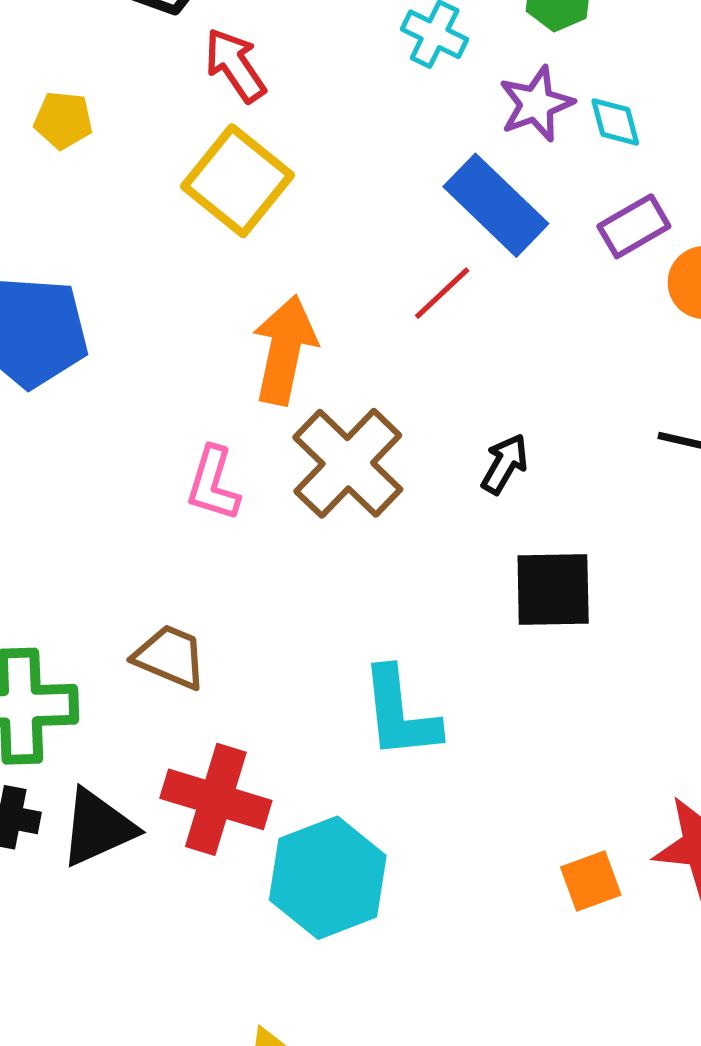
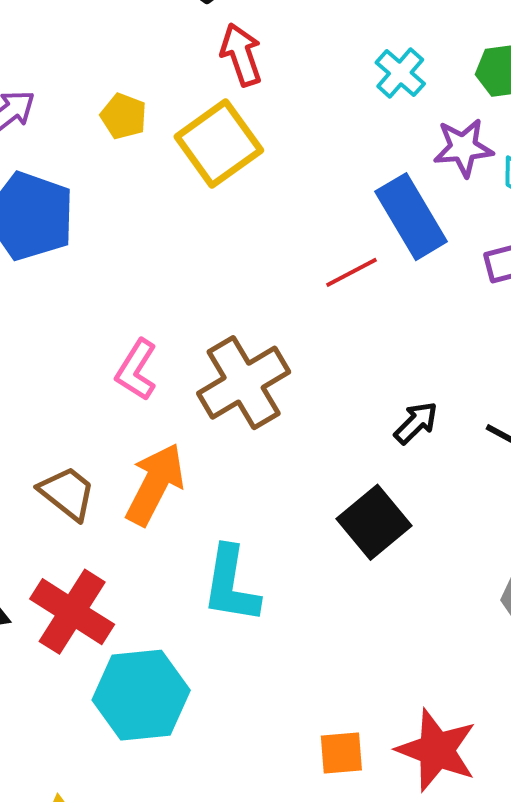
yellow pentagon: (63, 120) -> (124, 116), moved
orange arrow: (285, 350) -> (155, 484), moved
black arrow: (505, 464) -> (416, 423), moved
black square: (553, 590) -> (374, 522), turned 36

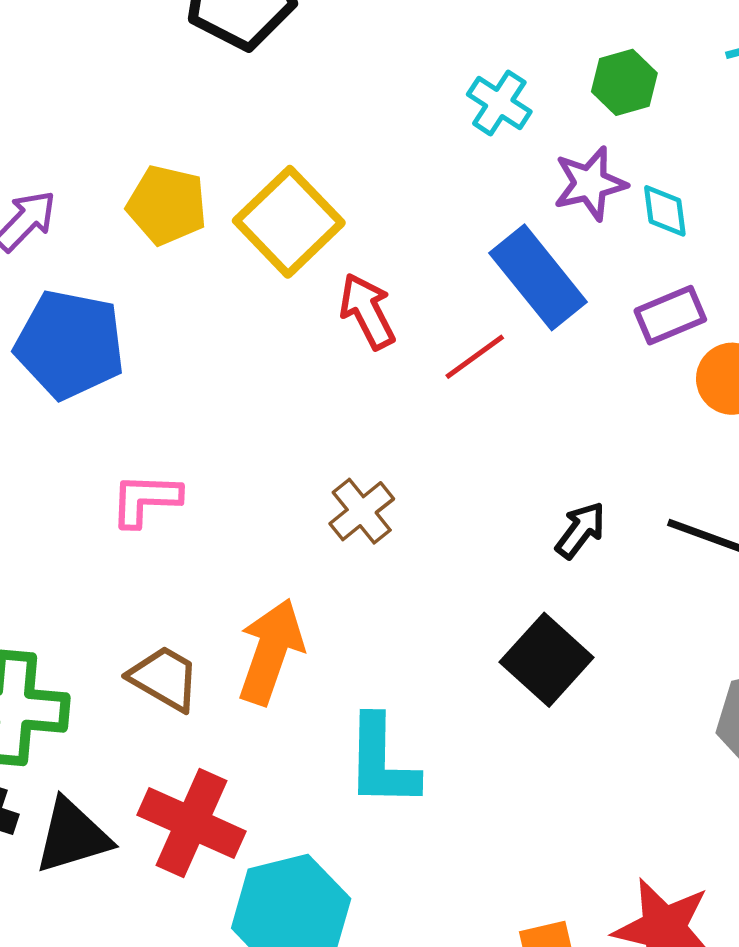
red arrow: (241, 55) -> (367, 311), moved
yellow pentagon: (124, 116) -> (167, 205), size x1.4
pink L-shape: (136, 370) -> (145, 500), moved, turned 68
brown cross: (244, 383) -> (362, 511), size x0.6

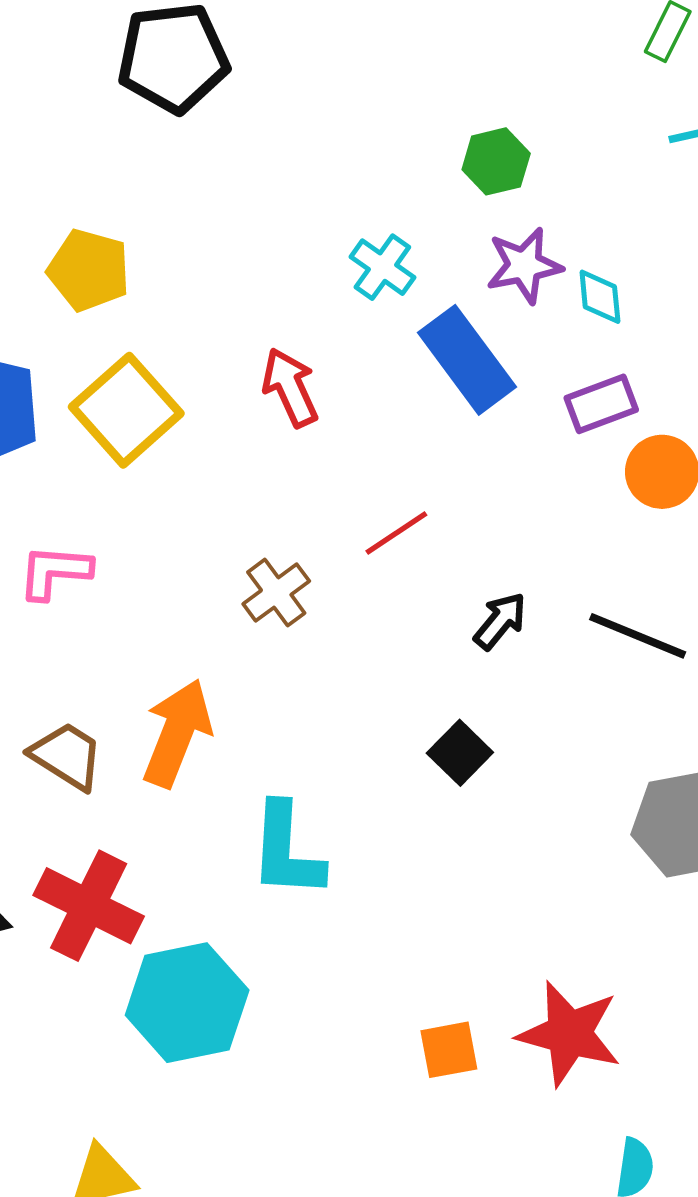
green hexagon: (624, 82) -> (496, 161), moved
cyan cross: (499, 103) -> (382, 267), moved
yellow square: (289, 222) -> (126, 410), moved
red line: (475, 357) -> (396, 533), moved
black square: (547, 660) -> (460, 753), size x0.7

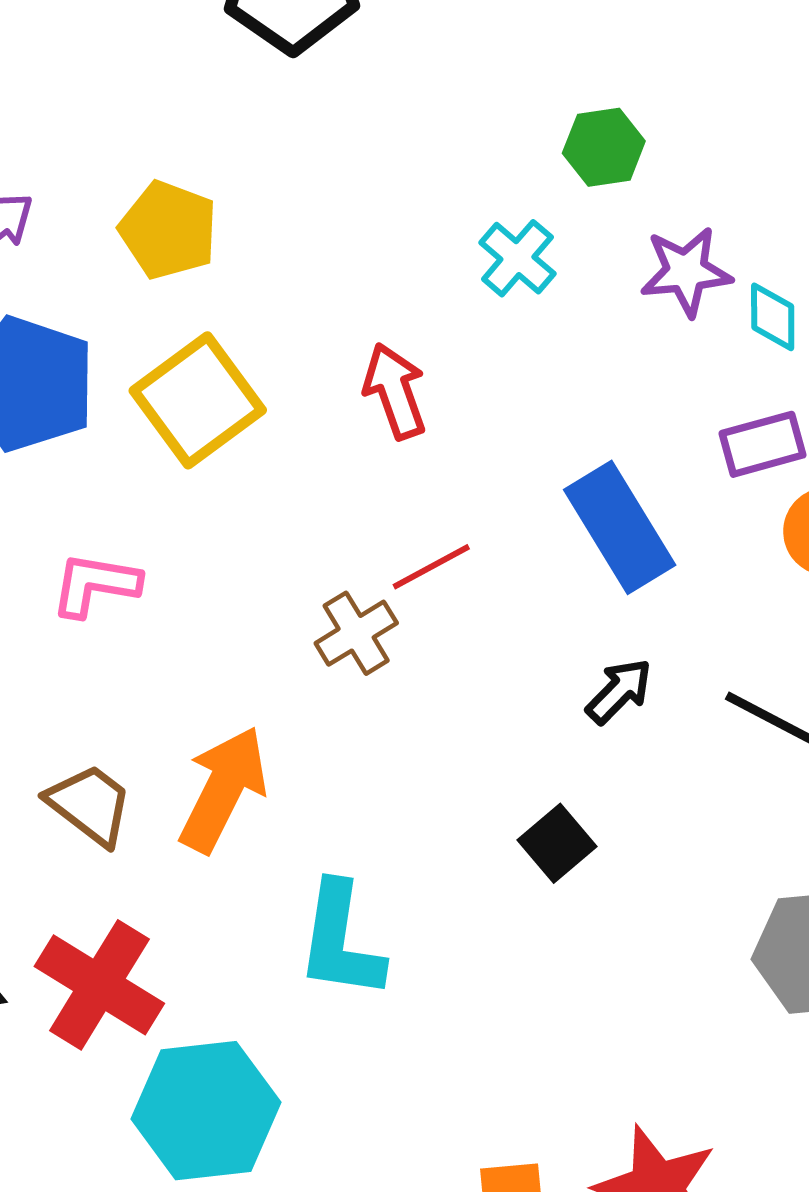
green hexagon: (496, 161) -> (604, 147), moved
blue rectangle: (467, 360) -> (620, 527), moved
red line: (396, 533) -> (431, 567), moved

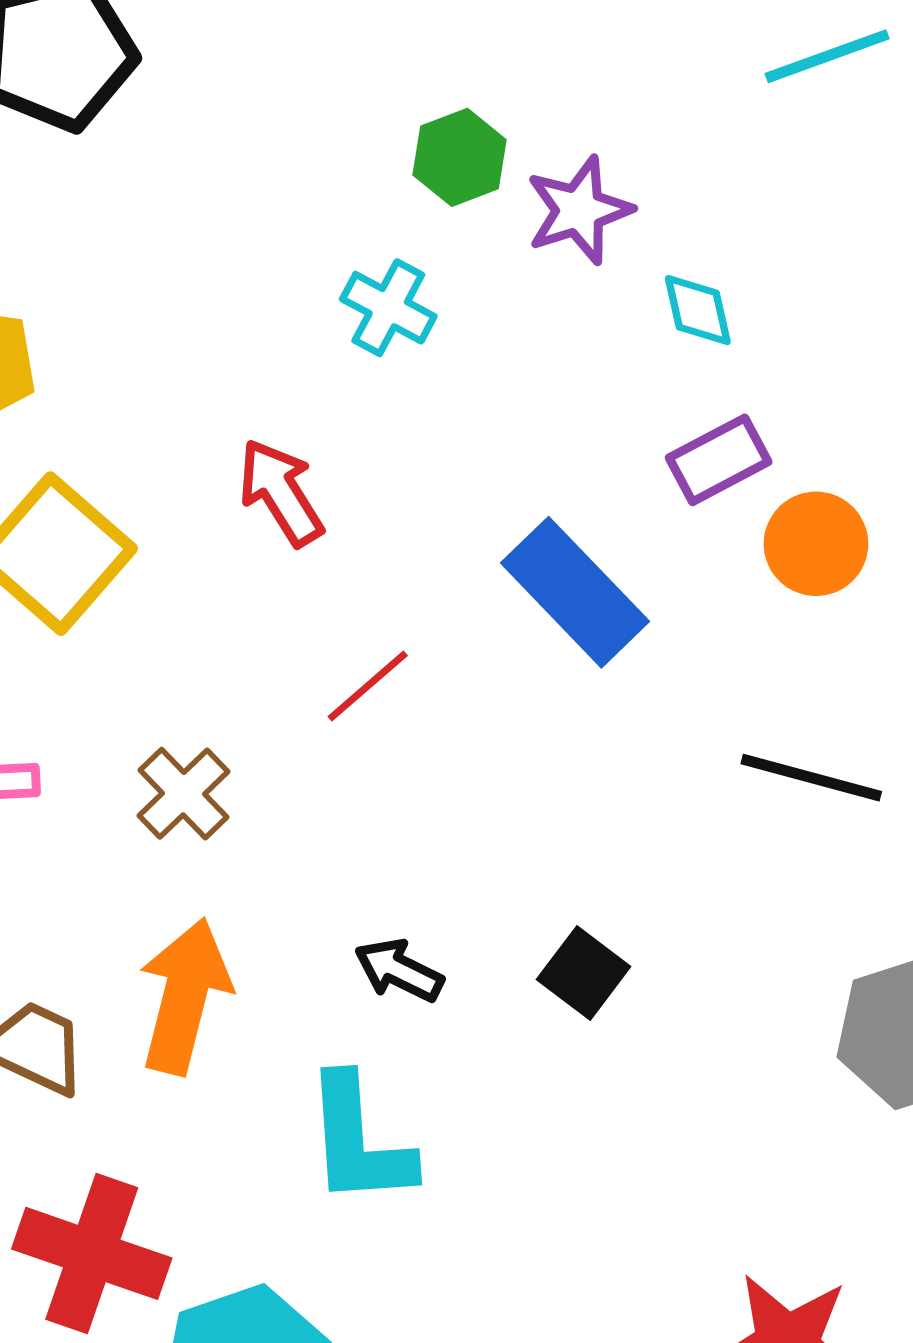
purple star: (686, 272) -> (579, 210), moved
brown cross: (356, 633) -> (183, 794), moved
black arrow: (619, 691) -> (399, 970), moved, turned -96

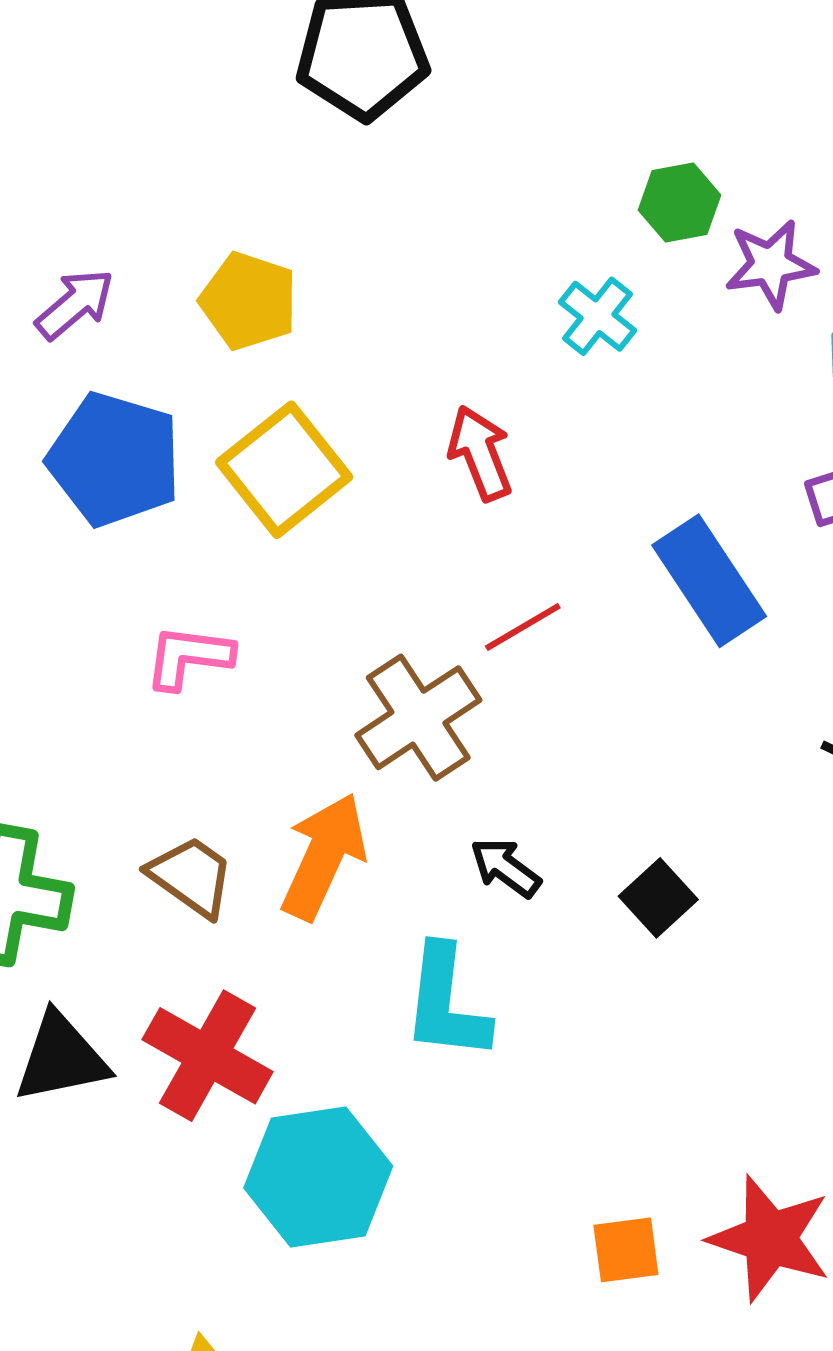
brown cross: (183, 794) -> (418, 718), moved, size x1.5

